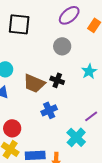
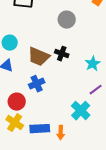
cyan star: (89, 71) -> (93, 64), moved
blue cross: (49, 110) -> (37, 84), moved

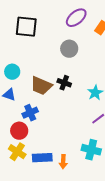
blue cross: (37, 84) -> (30, 113), moved
cyan cross: (81, 111) -> (91, 150), moved, turned -30

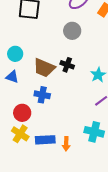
blue cross: (30, 113) -> (42, 95), moved, turned 35

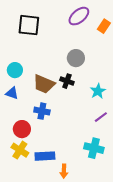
gray circle: (72, 31) -> (76, 58), moved
orange arrow: (66, 144) -> (64, 171), moved

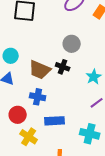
yellow cross: (20, 150) -> (29, 137), moved
blue rectangle: (45, 156) -> (55, 121), moved

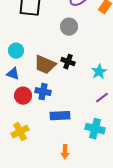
gray circle: (72, 44) -> (69, 27), moved
red circle: (18, 115) -> (23, 96), moved
yellow cross: (29, 137) -> (20, 132), moved, turned 30

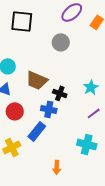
black cross: (68, 62) -> (60, 93), moved
blue cross: (43, 92) -> (49, 109), moved
blue rectangle: (60, 116) -> (37, 131), moved, turned -48

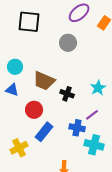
blue cross: (49, 109) -> (77, 128), moved
red circle: (15, 111) -> (34, 110), moved
purple line: (94, 113) -> (92, 115), moved

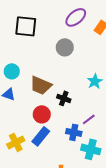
cyan star: (98, 88) -> (95, 81), moved
red circle: (34, 110) -> (42, 114), moved
yellow cross: (19, 148) -> (16, 142), moved

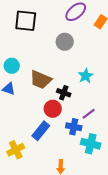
cyan star: (95, 81) -> (86, 76), moved
red circle: (42, 114) -> (53, 109), moved
yellow cross: (16, 142) -> (16, 150), moved

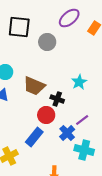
gray circle: (65, 42) -> (47, 42), moved
blue cross: (74, 127) -> (67, 133), turned 35

